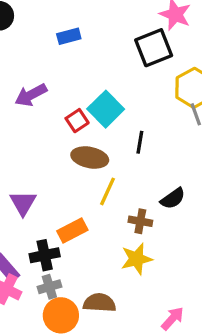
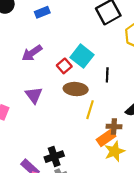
blue rectangle: (69, 36) -> (42, 12), moved
purple triangle: (23, 203) -> (34, 95), moved
orange rectangle: (72, 230) -> (106, 138), moved

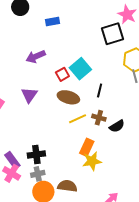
yellow line: (90, 110) -> (78, 119), turned 36
brown cross: (114, 126) -> (99, 118), moved
orange rectangle: (106, 138) -> (87, 147), turned -42

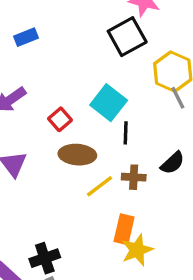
cyan square: (80, 69) -> (109, 103), moved
black semicircle: (117, 126) -> (172, 163), moved

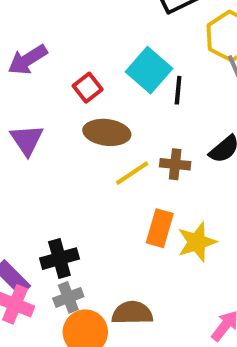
black line: (126, 133) -> (178, 90), moved
yellow star: (137, 250) -> (197, 242), moved

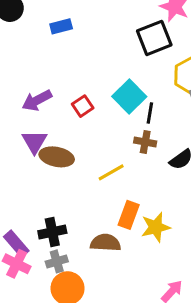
purple arrow: (28, 60) -> (37, 100), moved
brown ellipse: (107, 132) -> (57, 157), moved
brown cross: (175, 164) -> (145, 142), moved
brown semicircle: (132, 313) -> (106, 243), moved

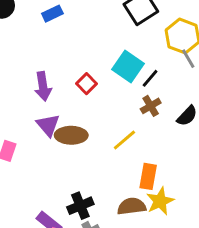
purple arrow: (37, 100) -> (43, 86), turned -60
black line: (150, 113) -> (150, 78), turned 42
brown cross: (145, 142) -> (151, 106), turned -30
yellow star: (156, 227) -> (160, 201), moved

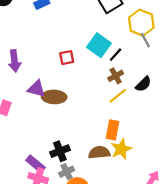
red square: (86, 84) -> (67, 58), turned 32
purple arrow: (43, 86) -> (14, 61), moved
purple triangle: (48, 125) -> (36, 89), turned -36
yellow line: (124, 140) -> (118, 96), moved

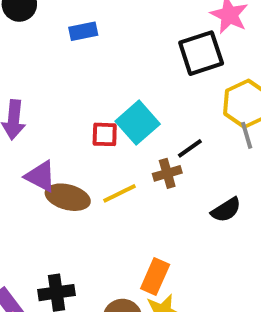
cyan square: (99, 45) -> (138, 123), moved
brown cross: (116, 76) -> (167, 173), moved
yellow line: (118, 96) -> (119, 193), moved

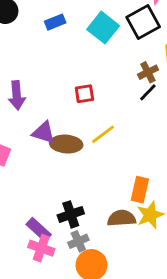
cyan square: (138, 123) -> (103, 28), moved
brown cross: (167, 173) -> (148, 72), moved

